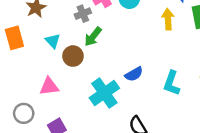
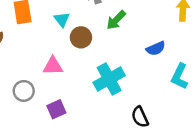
green arrow: (93, 37) -> (116, 20), moved
blue semicircle: (134, 74) -> (156, 48), moved

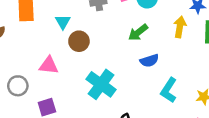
green arrow: (116, 20) -> (138, 32), moved
cyan cross: (109, 79) -> (101, 84), turned -32

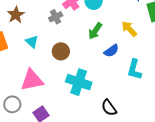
yellow arrow: (180, 27) -> (129, 29), moved, turned -36
brown circle: (79, 41) -> (61, 51), moved
pink triangle: (49, 65) -> (32, 80), size x1.4

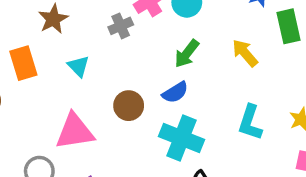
brown circle: (61, 51) -> (129, 106), moved
blue semicircle: (111, 51) -> (175, 92), moved
cyan cross: (79, 82) -> (182, 138), moved

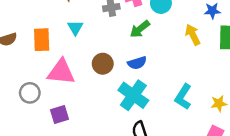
yellow arrow: (245, 53) -> (193, 35), moved
green arrow: (187, 54) -> (140, 29), moved
orange rectangle: (23, 63) -> (42, 40), moved

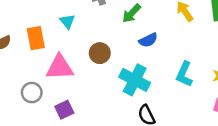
blue semicircle: (137, 63) -> (148, 40), moved

